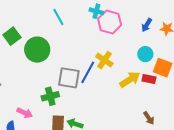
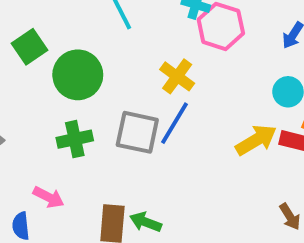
yellow cross: (104, 60) -> (177, 76), moved
green cross: (50, 96) -> (75, 139), moved

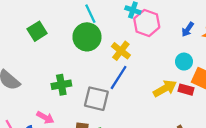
green circle: (78, 75) -> (87, 37), moved
gray square: (137, 132) -> (96, 99), moved

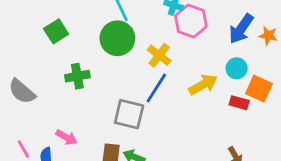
blue arrow: (188, 29) -> (241, 29), size x1.6
green cross: (61, 85) -> (77, 76), moved
yellow arrow: (165, 89) -> (203, 85), moved

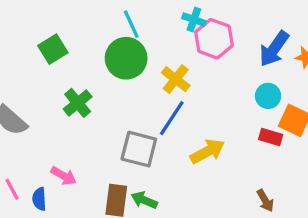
green cross: (77, 76) -> (78, 103), turned -30
yellow arrow: (203, 85) -> (208, 151), moved

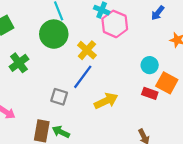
blue arrow: (274, 49) -> (158, 13), moved, size x0.6
gray square: (139, 149) -> (59, 97), size x0.7

